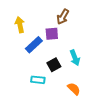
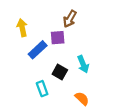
black square: (54, 65) -> (60, 72), turned -32
cyan rectangle: (38, 80) -> (42, 89), turned 64

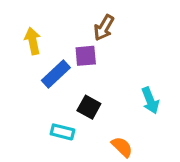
cyan arrow: (83, 64) -> (150, 101), moved
cyan rectangle: (42, 89) -> (62, 132), turned -56

